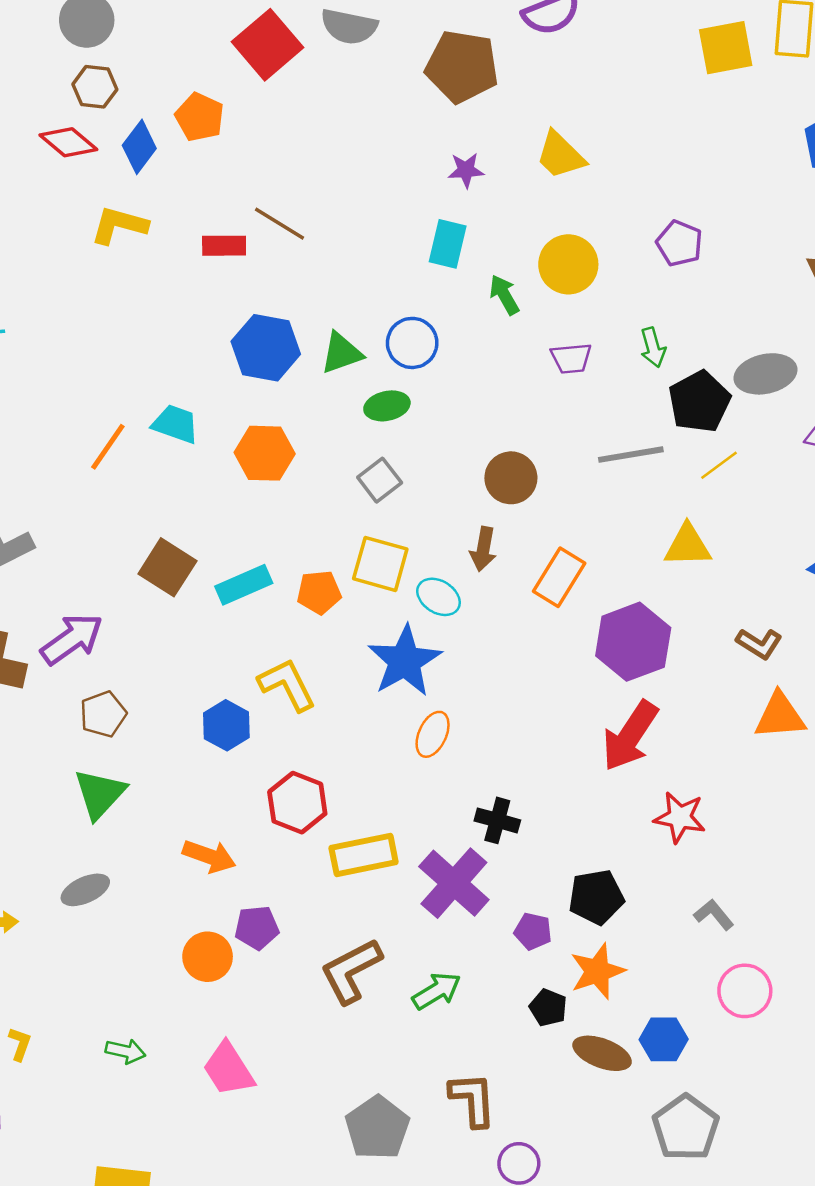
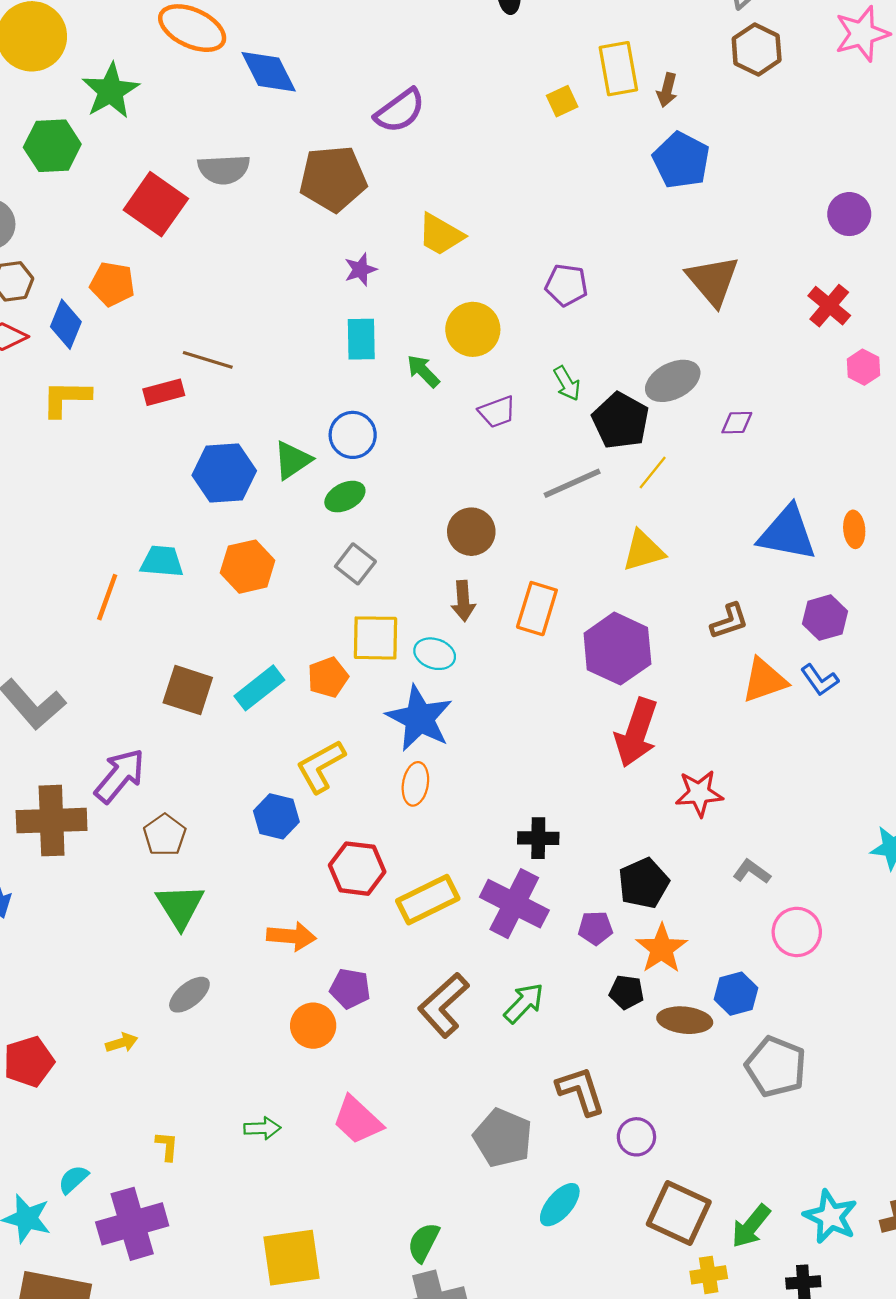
yellow square: (726, 48) -> (562, 101), size x0.6
brown L-shape: (759, 644) -> (729, 621), turned -36
yellow L-shape: (287, 685) -> (321, 766), turned -78
orange ellipse: (433, 734) -> (415, 784), moved
purple pentagon: (257, 928) -> (350, 989), turned 30

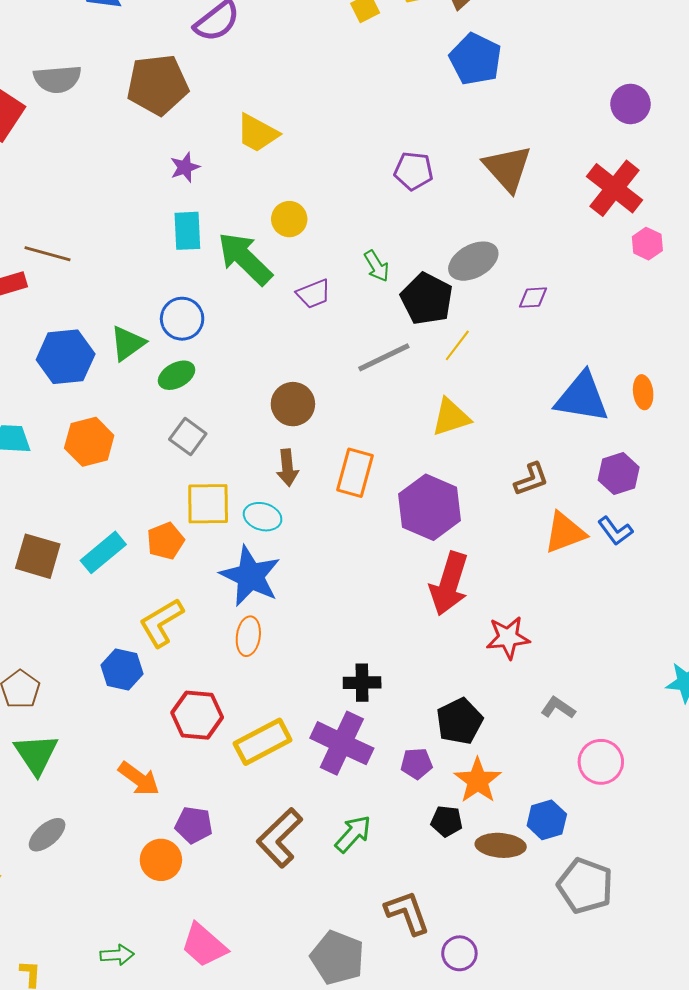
purple pentagon: (566, 285) -> (413, 171), moved
red cross: (829, 306) -> (615, 188), size x1.4
yellow circle: (473, 329) -> (289, 219), size x0.7
green arrow: (423, 371) -> (245, 259), size x1.8
orange arrow: (291, 936) -> (139, 779), turned 33

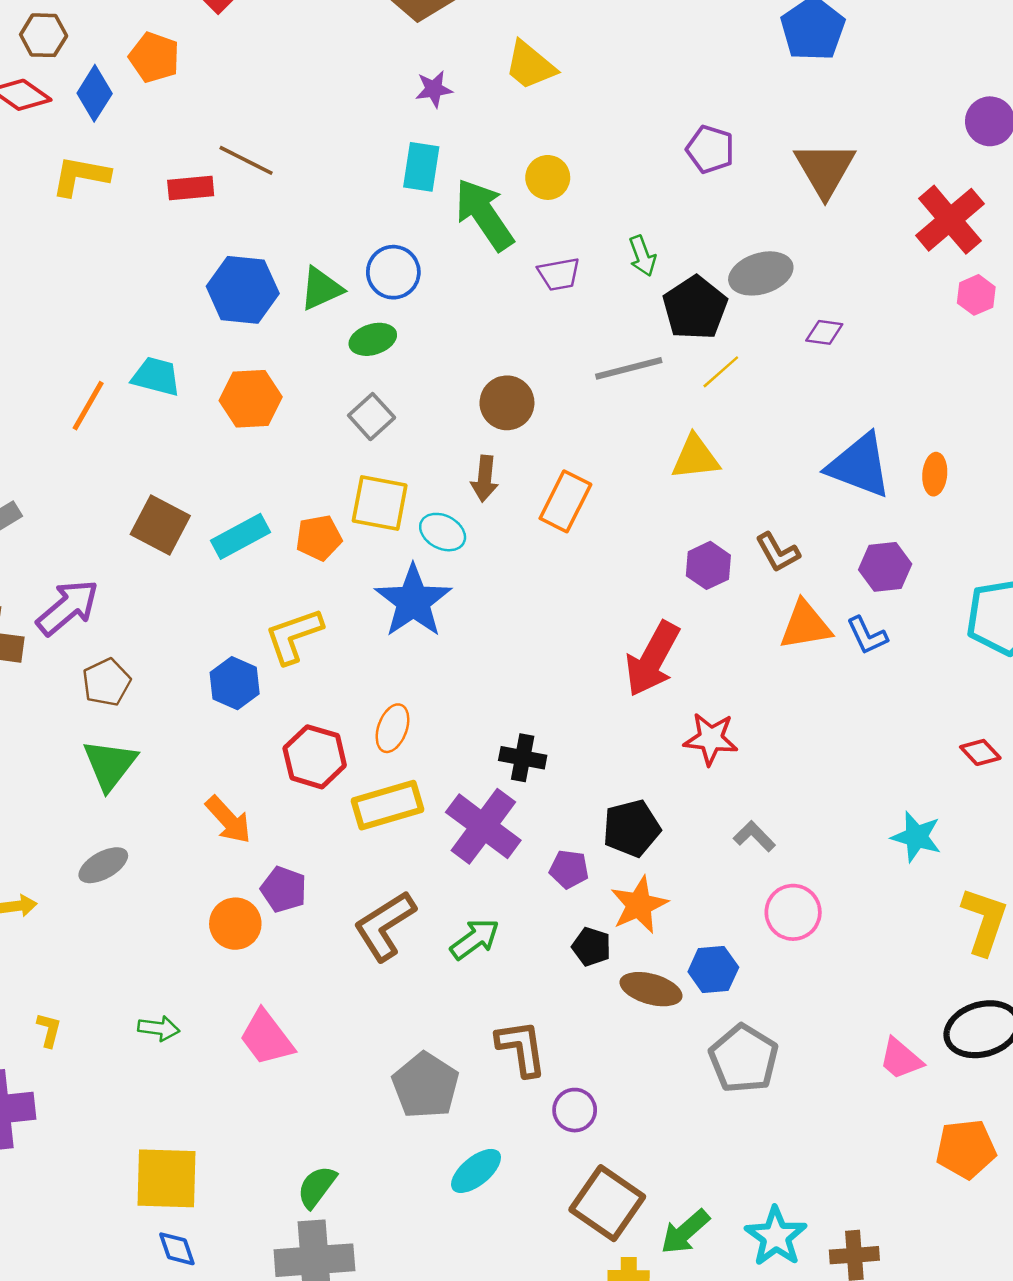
brown L-shape: (531, 479) -> (778, 552), turned 69
purple hexagon: (430, 507) -> (708, 565), moved, size x0.6
orange ellipse: (248, 636) -> (392, 728), moved

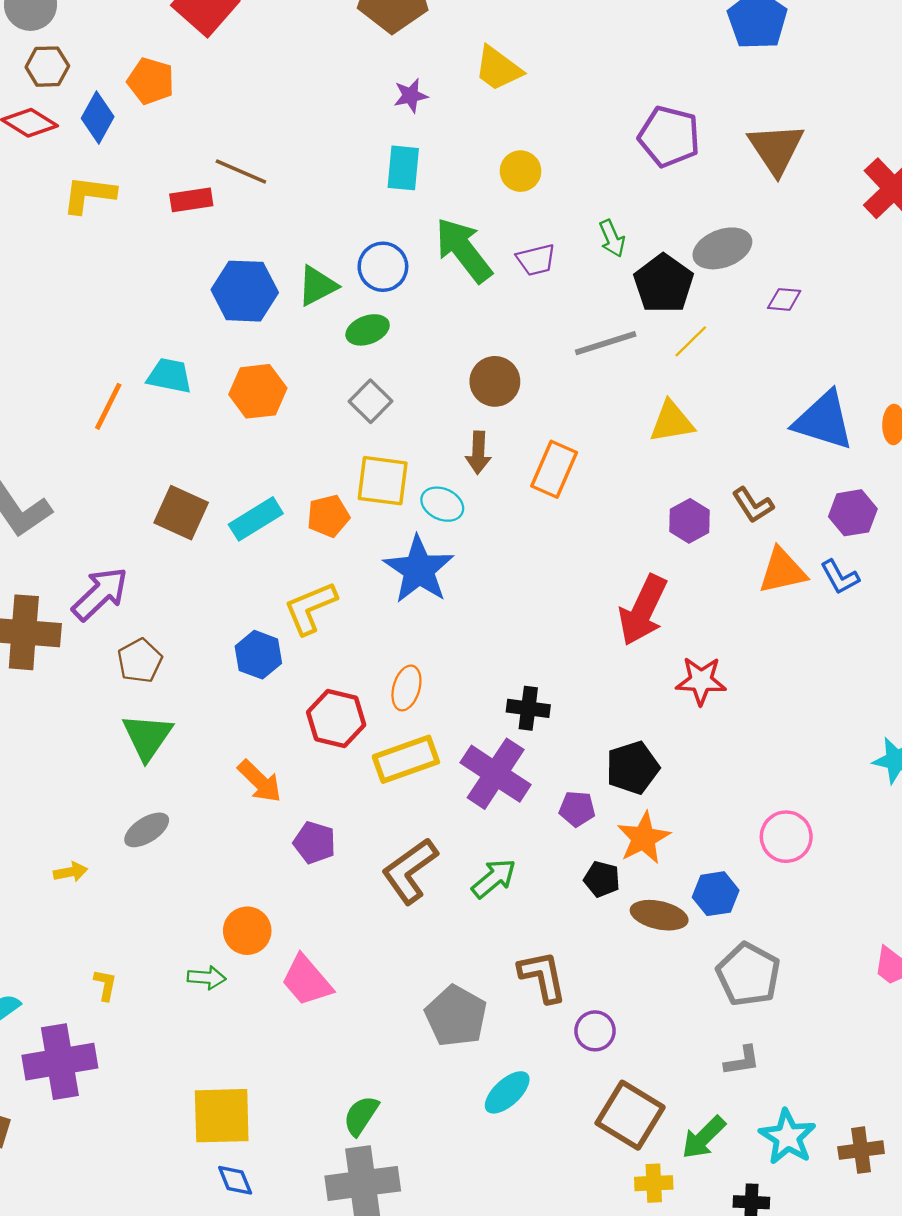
purple pentagon: (710, 149) -> (669, 136), size x1.4
green arrow: (484, 214) -> (464, 250), moved
gray L-shape: (754, 836) -> (742, 1061), moved, turned 129
orange circle: (235, 924) -> (247, 931), moved

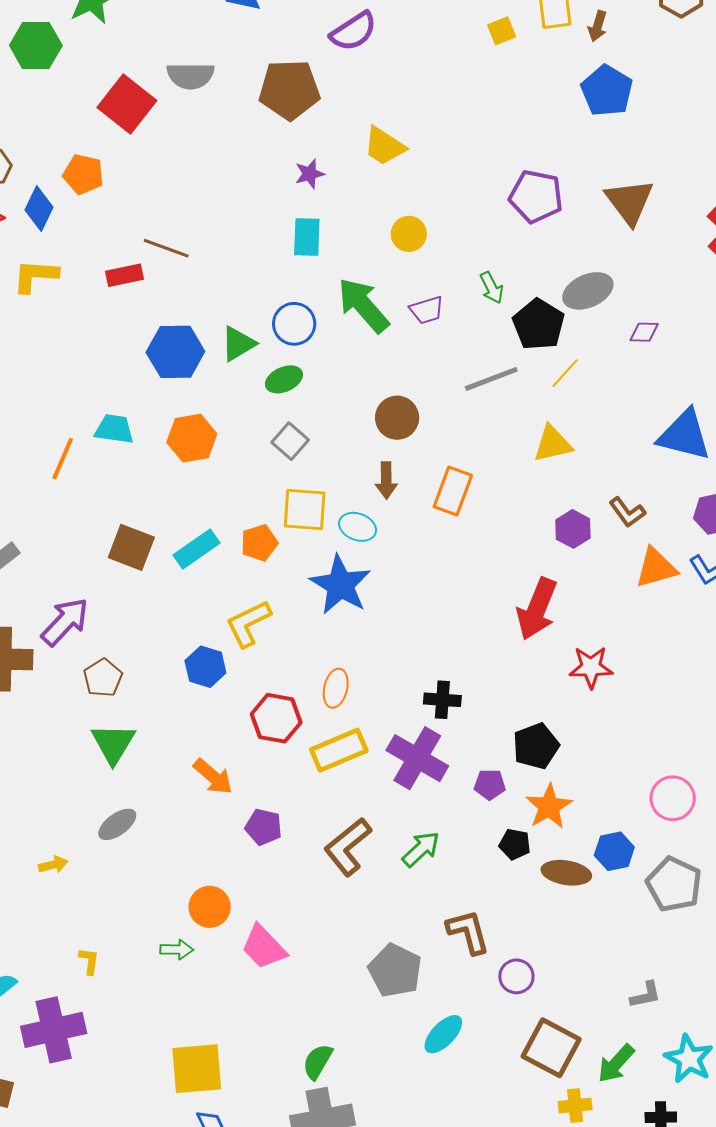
gray pentagon: (748, 974) -> (674, 884), moved

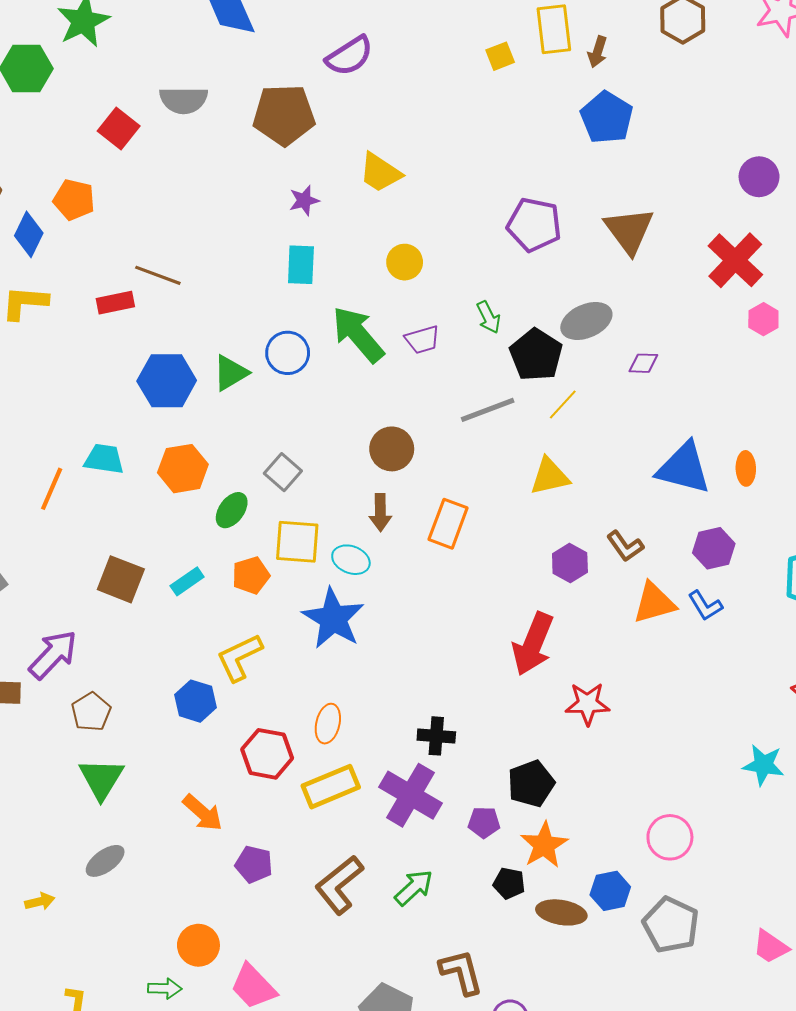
red square: (127, 104) -> (119, 128), size x0.7
green ellipse: (284, 379) -> (232, 510), moved, turned -30
cyan rectangle: (196, 549) -> (187, 581), size x0.7

